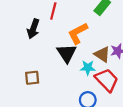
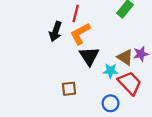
orange L-shape: (78, 33) -> (80, 34), moved
brown square: (32, 78) -> (69, 89), moved

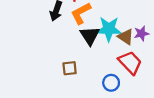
cyan star: (111, 71) -> (109, 29), moved, size x1.6

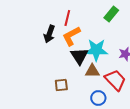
brown triangle: (126, 37) -> (92, 71), moved, turned -35

